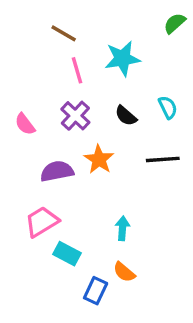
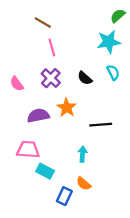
cyan star: (122, 59) -> (109, 42), moved
black line: (163, 159) -> (101, 125), moved
pink trapezoid: (42, 222) -> (28, 150), turned 35

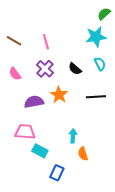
brown line: (43, 23) -> (14, 41), moved
black line: (101, 125) -> (96, 97), moved
orange semicircle: (84, 184) -> (83, 154), moved, turned 32

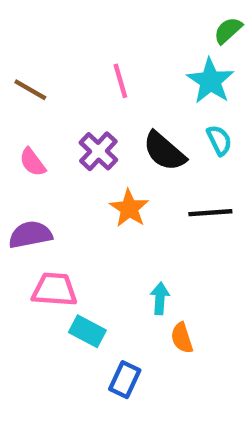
cyan star: (96, 37) -> (210, 81), turned -30
pink line: (46, 42) -> (120, 81), moved
black semicircle: (75, 69) -> (164, 151), size x1.5
purple semicircle: (34, 102) -> (30, 235), moved

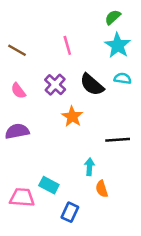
green semicircle: (228, 30) -> (113, 17), moved
cyan semicircle: (219, 140) -> (123, 78), turned -56
black line: (210, 213) -> (118, 140), moved
pink trapezoid: (54, 290) -> (22, 197), moved

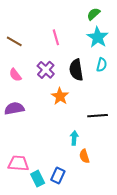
cyan semicircle: (123, 78) -> (102, 65), turned 96
black semicircle: (92, 85) -> (76, 70), turned 40
cyan rectangle: (49, 185) -> (38, 179), moved, turned 35

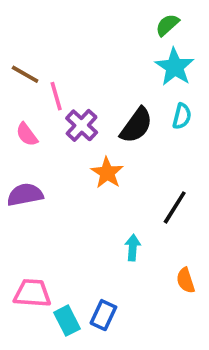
pink line: (56, 37) -> (56, 96), moved
black semicircle: (76, 70) -> (136, 125), turned -135
black line: (98, 116) -> (175, 207), turned -54
orange semicircle: (84, 156) -> (186, 280), moved

